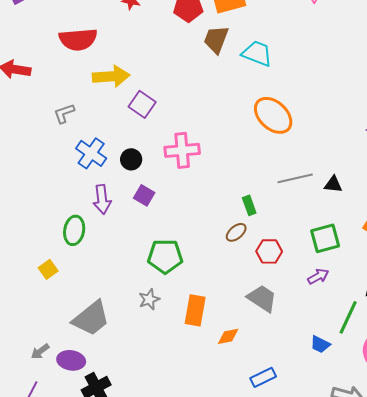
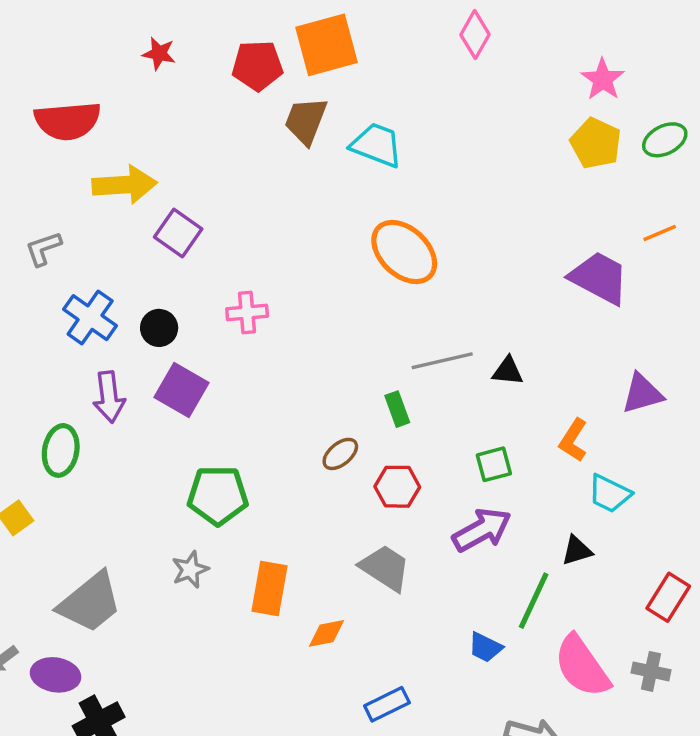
pink cross: (182, 150) -> (247, 312), size x0.7
purple square: (144, 195) -> (182, 390), size x1.4
green rectangle: (249, 205) -> (397, 409), moved
green square: (325, 238) -> (494, 464), size x0.7
purple arrow: (318, 276) -> (482, 530), size x1.6

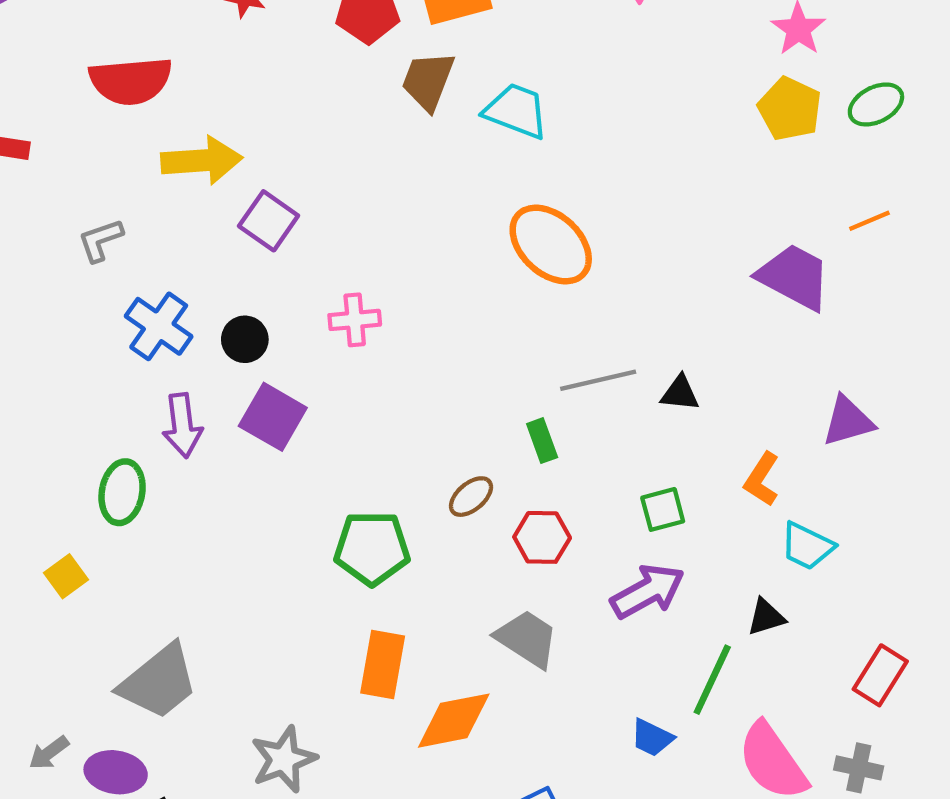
green pentagon: (218, 495) -> (372, 548), moved
gray star: (190, 570) -> (284, 759), moved, size x1.4
orange diamond: (326, 633) -> (454, 721), size x1.6

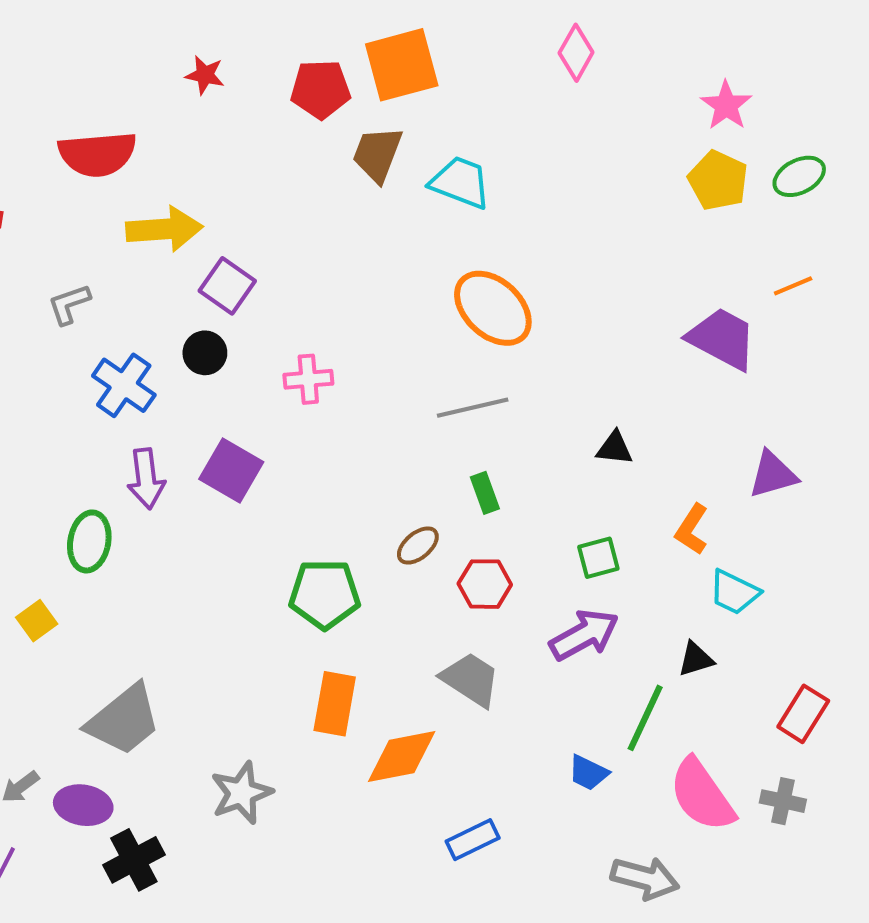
black circle: (245, 339) -> (205, 353), moved
gray line: (598, 380) -> (473, 408), moved

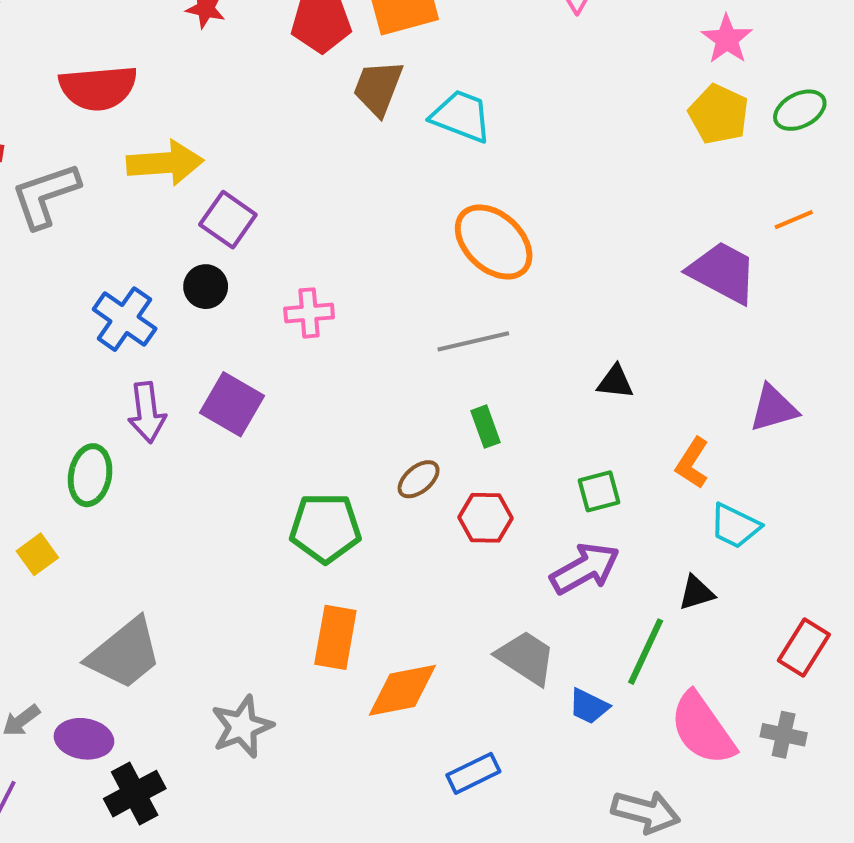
gray L-shape: (69, 304) -> (45, 195), moved, size x1.6
gray trapezoid: (471, 679) -> (526, 658), moved

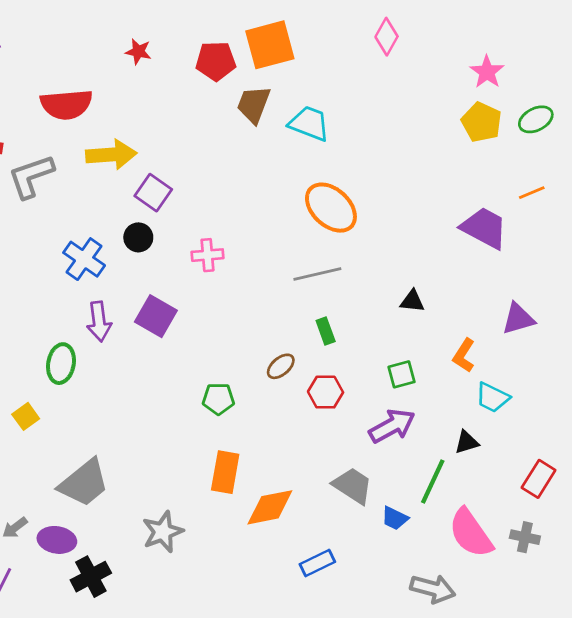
green pentagon: (325, 528) -> (218, 399), size x0.7

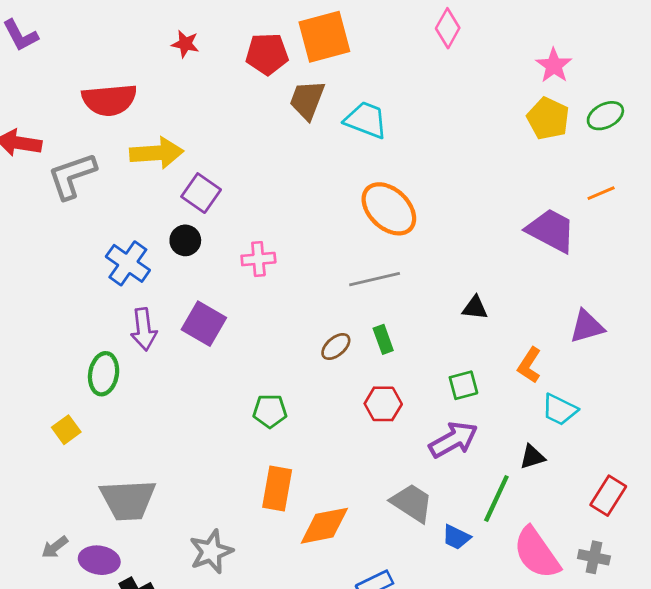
brown ellipse: (281, 366) -> (336, 347), moved
gray trapezoid: (84, 483) -> (128, 500), turned 36

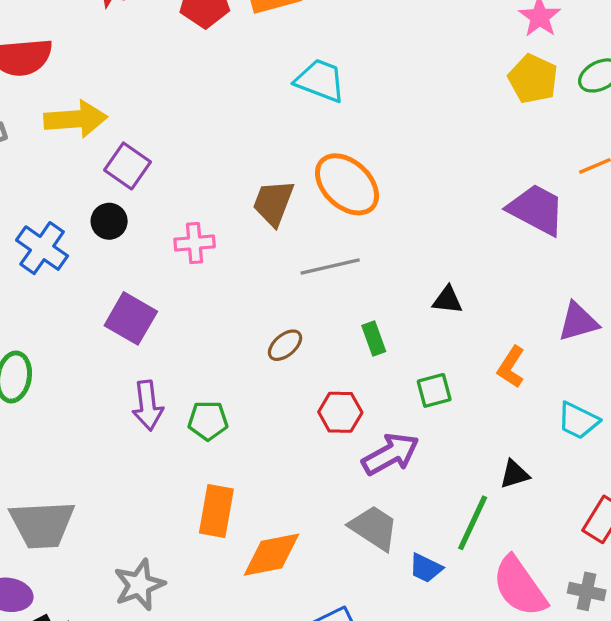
brown trapezoid: (307, 100) -> (273, 203), moved
purple arrow: (144, 329) -> (148, 406), moved
green rectangle: (383, 339) -> (374, 338), moved
cyan trapezoid: (560, 410) -> (578, 421), moved
purple arrow: (453, 440) -> (391, 454), moved

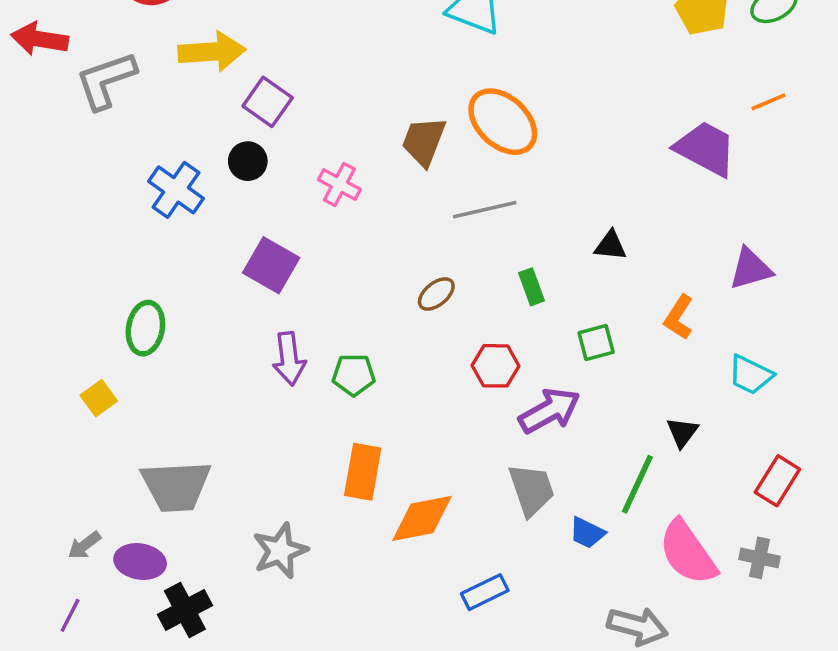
pink cross: (195, 243) -> (339, 184), turned 33
black triangle: (515, 474) -> (682, 432), turned -36
gray trapezoid: (374, 528) -> (531, 490), turned 38

